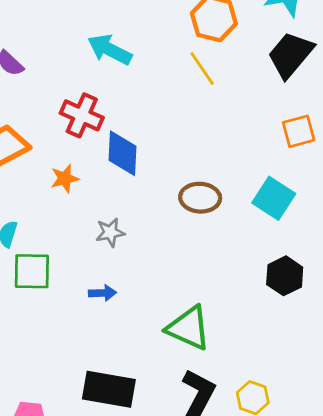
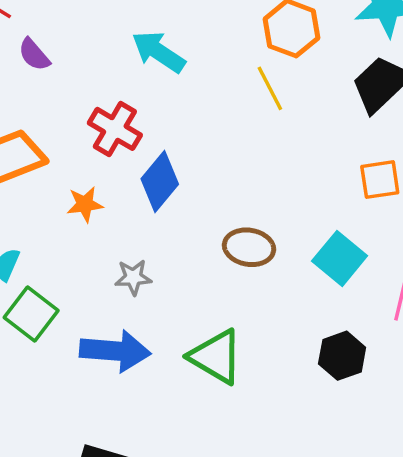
blue diamond: (123, 153) -> (160, 181), turned 30
green square: (32, 271) -> (31, 314), turned 30
blue arrow: (103, 293) -> (115, 351), size x2.0
green triangle: (189, 328) -> (216, 357), moved

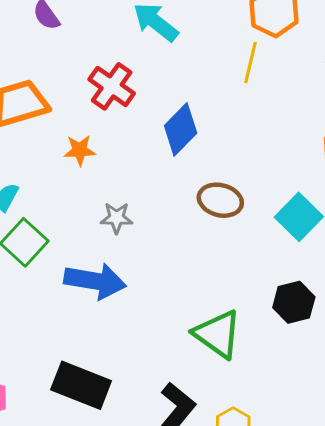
yellow line: (270, 88) -> (251, 62), turned 36
blue diamond: (160, 181) -> (181, 129), moved
green triangle: (216, 357) -> (218, 334), moved

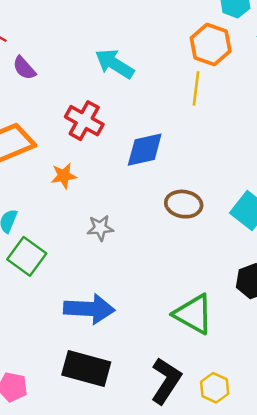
blue diamond: (181, 129) -> (145, 150), turned 39
blue arrow: (95, 281) -> (89, 309), moved

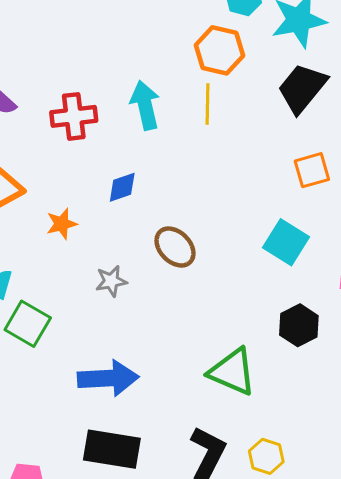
cyan arrow: (115, 64) -> (145, 105), moved, turned 51
red cross: (84, 121) -> (74, 116), moved, turned -30
blue diamond: (145, 150) -> (122, 187), moved, size x0.7
brown ellipse: (184, 204) -> (175, 247), moved, turned 44

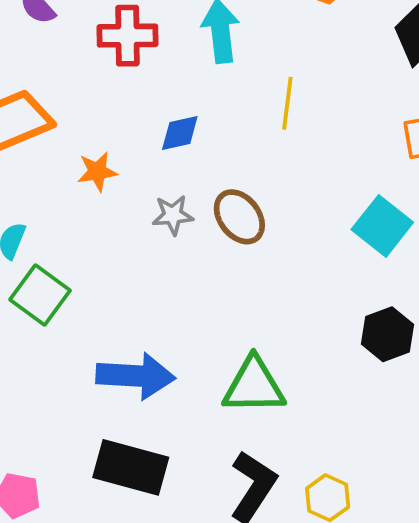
yellow line: (208, 104) -> (287, 103), moved
gray star: (111, 281) -> (173, 215), moved
green triangle: (232, 372) -> (254, 386), moved, turned -30

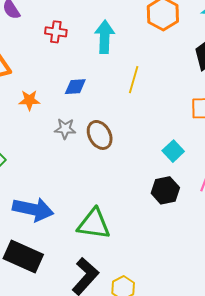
red cross: (127, 36) -> (56, 32), size x0.7
cyan square: (382, 226) -> (173, 151), size x0.7
black hexagon: (387, 334) -> (165, 190), moved

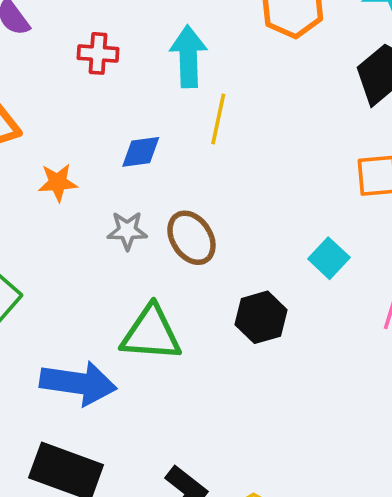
yellow line: (134, 80) -> (218, 119), moved
black hexagon: (165, 190) -> (261, 317), moved
green triangle: (94, 224) -> (151, 334), moved

